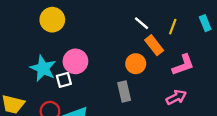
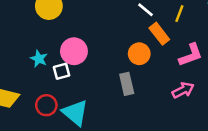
cyan star: (43, 68) -> (39, 59), size x0.6

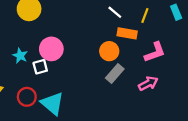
orange rectangle: (159, 34) -> (127, 33), turned -42
gray rectangle: (127, 84) -> (115, 73), moved, turned 54

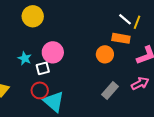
white line: (115, 12) -> (125, 19), moved
gray rectangle: (115, 73) -> (110, 90), moved
red circle: (27, 97) -> (40, 90), moved

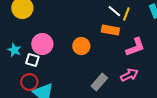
orange circle: (105, 54) -> (81, 46), moved
white square: (43, 68) -> (32, 60), turned 32

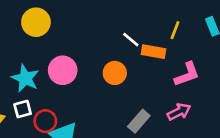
white line: (114, 11) -> (131, 40), moved
cyan star: (14, 50) -> (25, 78), size x1.5
white square: (32, 60) -> (23, 109), moved, turned -32

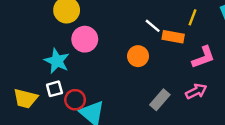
pink circle: (63, 70) -> (85, 39), moved

